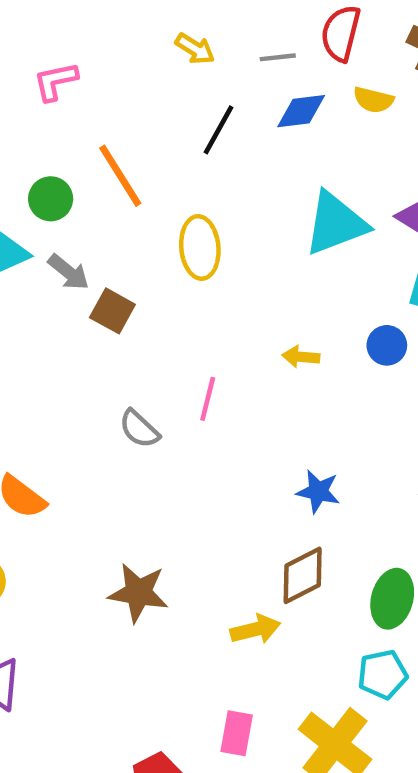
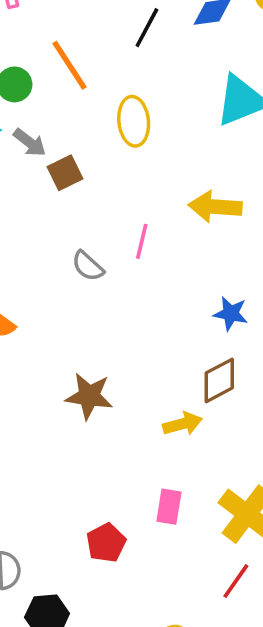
brown square: (112, 311) -> (65, 173), turned 36
yellow arrow: (301, 357) -> (215, 207), size x1.8

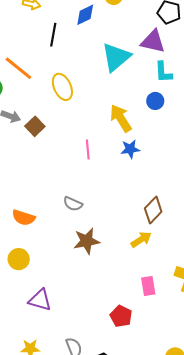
yellow arrow: (215, 207) -> (121, 118), turned 72
gray semicircle: (88, 266) -> (73, 204), moved
blue star: (231, 314) -> (130, 149), moved

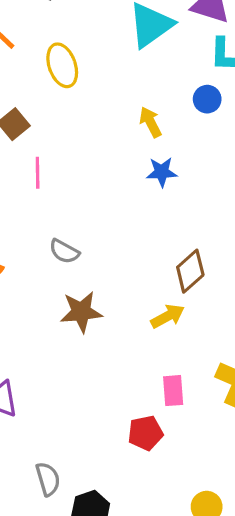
yellow arrow: (121, 118) -> (150, 122), size x0.7
pink line: (88, 149) -> (38, 173), moved
red pentagon: (121, 316) -> (145, 433), moved, turned 30

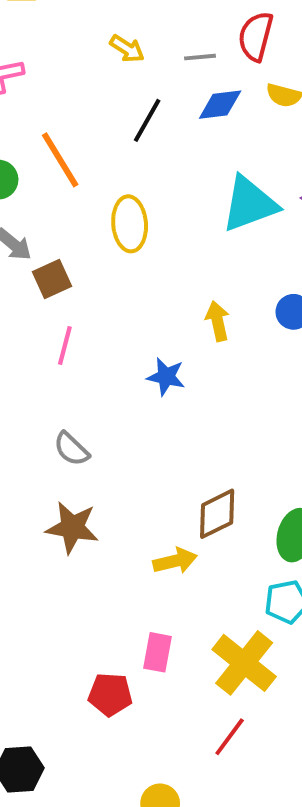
blue star: (162, 172) -> (166, 377), moved

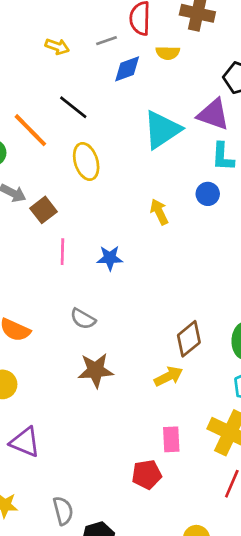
black line: (147, 120) -> (73, 107), moved, turned -68
blue star: (166, 377) -> (110, 258), moved

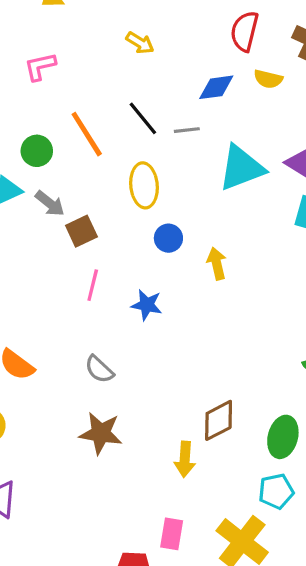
gray line: (107, 41) -> (187, 130), moved
blue circle: (208, 194) -> (168, 238), moved
yellow arrow: (168, 376) -> (185, 459), turned 108

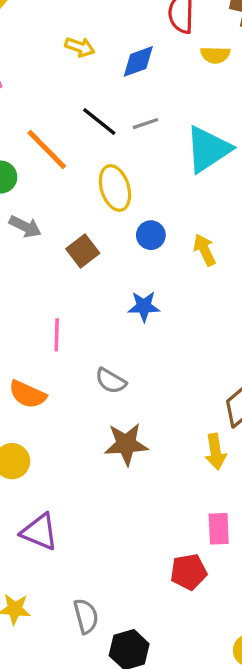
blue diamond: (216, 87) -> (138, 61), moved
brown square: (81, 231) -> (83, 251), moved
pink line: (93, 285) -> (57, 335), moved

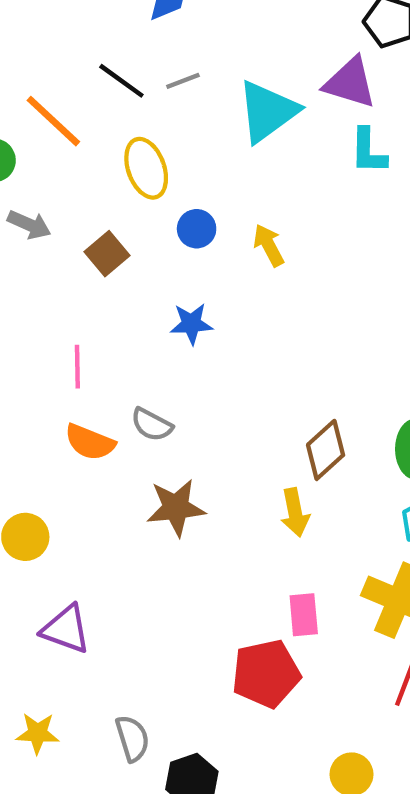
orange semicircle: (28, 394) -> (90, 442), moved
red pentagon: (189, 572) -> (266, 674), size x1.4

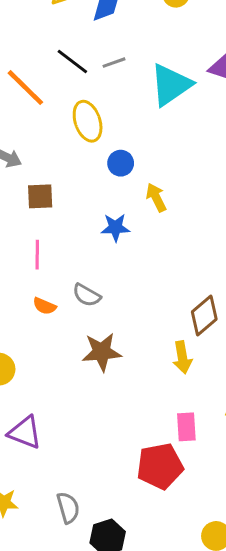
yellow arrow: (269, 245) -> (156, 197), moved
brown square: (107, 254) -> (40, 196), moved, turned 36
orange semicircle: (90, 442) -> (44, 306), size x0.7

